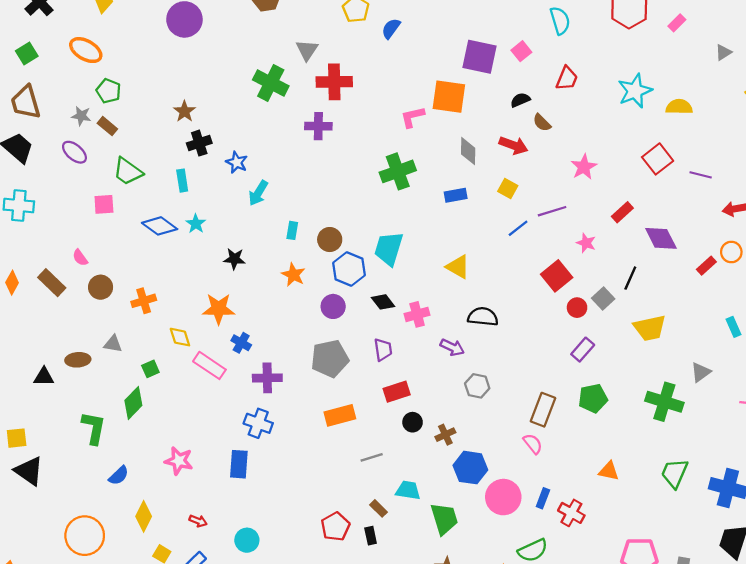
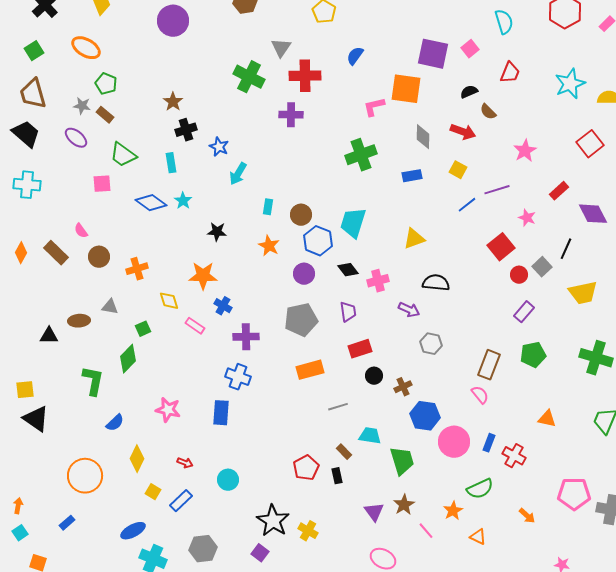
blue semicircle: (391, 29) -> (355, 56), moved
yellow triangle: (458, 267) -> (414, 239), turned -50
pink rectangle: (209, 365) -> (195, 326), size x0.7

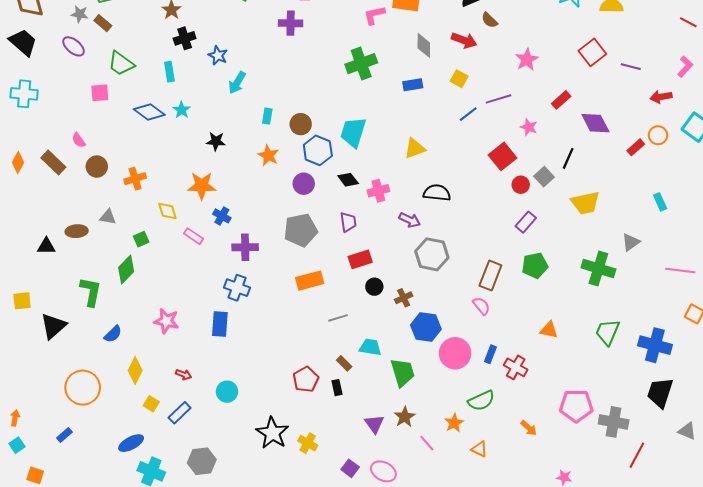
gray hexagon: (431, 344) -> (432, 254), size x1.5
black triangle: (36, 419) -> (53, 326), moved, turned 44
purple square: (260, 553) -> (350, 468), moved

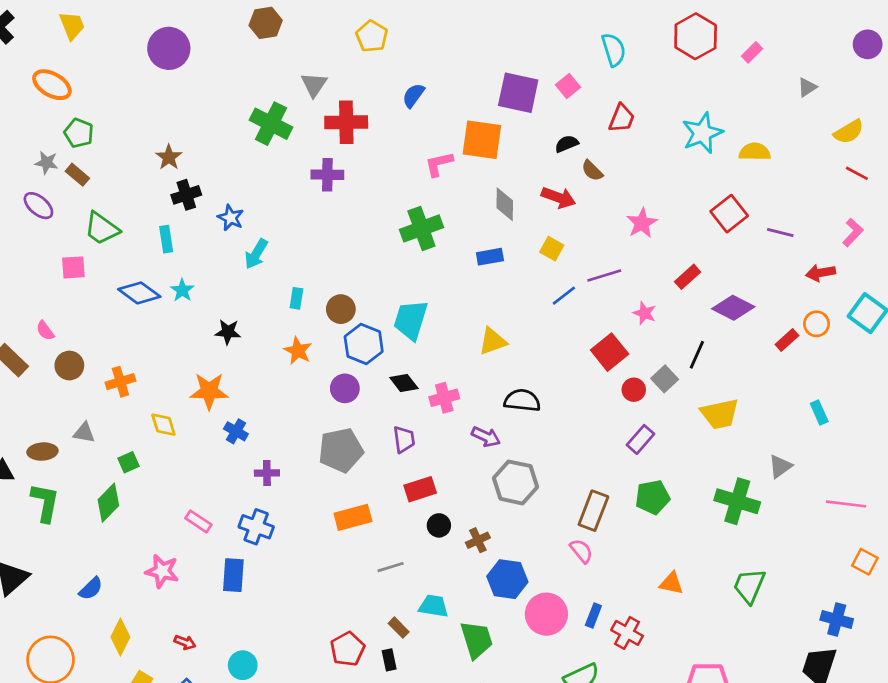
purple diamond: (595, 123) -> (733, 308), turned -36
pink rectangle: (194, 236) -> (198, 521), moved
purple cross: (245, 247) -> (267, 473), size x0.7
green L-shape: (91, 292) -> (45, 503), moved
blue cross: (655, 345) -> (837, 619), moved, size x0.7

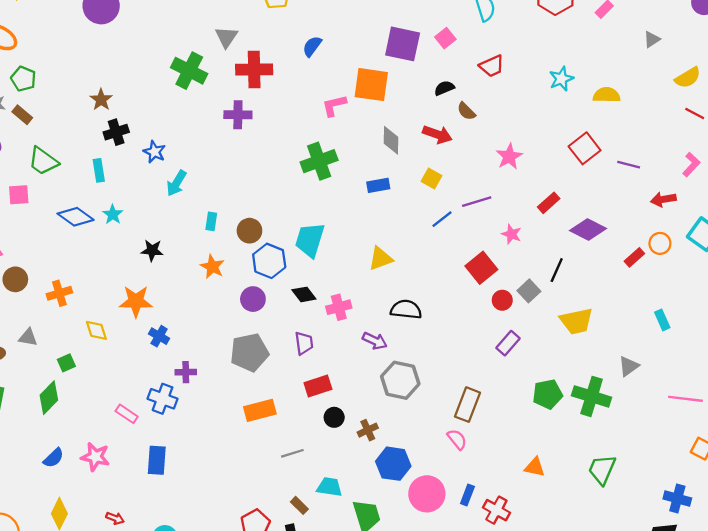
red trapezoid: (622, 118) -> (492, 66), turned 44
cyan star: (702, 133) -> (561, 79), size x0.7
green pentagon: (653, 497) -> (547, 394), moved
blue cross: (256, 527) -> (163, 399), moved
blue semicircle: (91, 589) -> (54, 458), moved

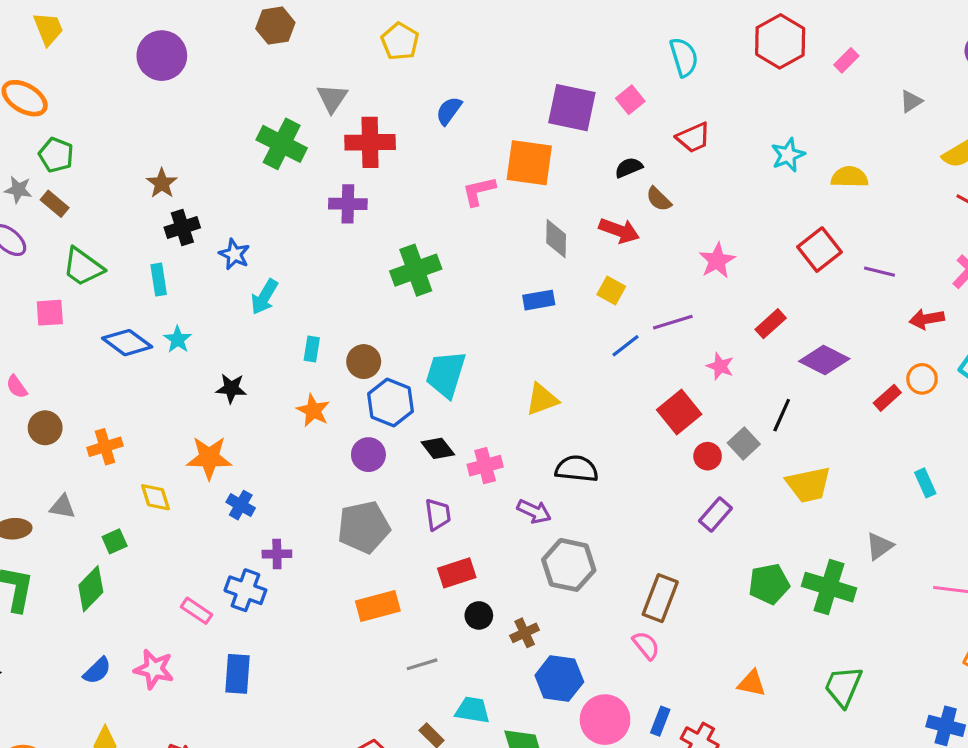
green cross: (319, 161) -> (416, 270), moved

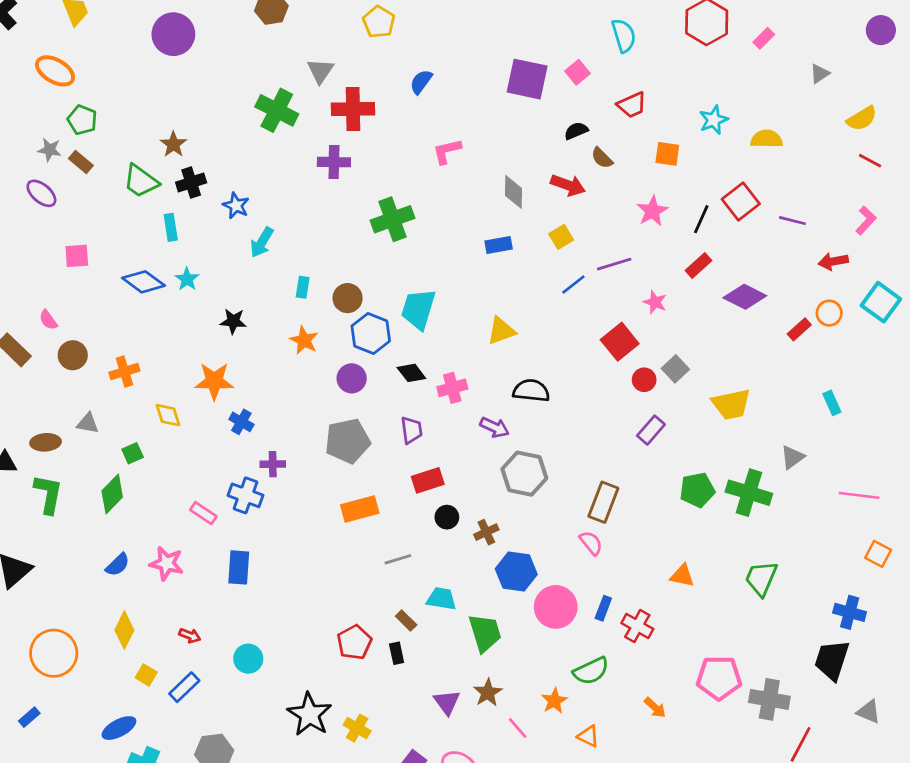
orange square: (529, 163) -> (667, 154), moved, size x0.6
green trapezoid: (83, 267) -> (141, 181), moved
yellow square: (611, 291) -> (561, 237), turned 30
black line: (782, 415) -> (701, 219), moved

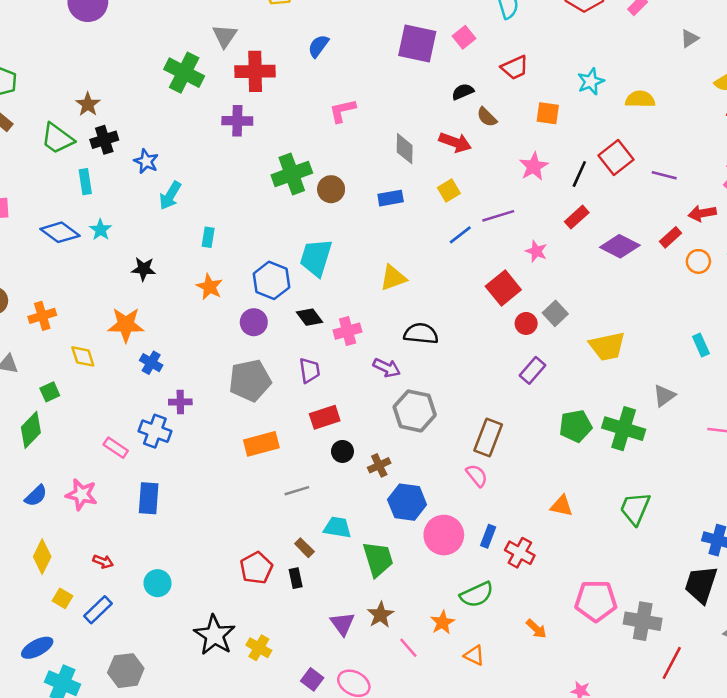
brown circle: (348, 298) -> (331, 189), moved
red rectangle: (799, 329) -> (671, 237), moved

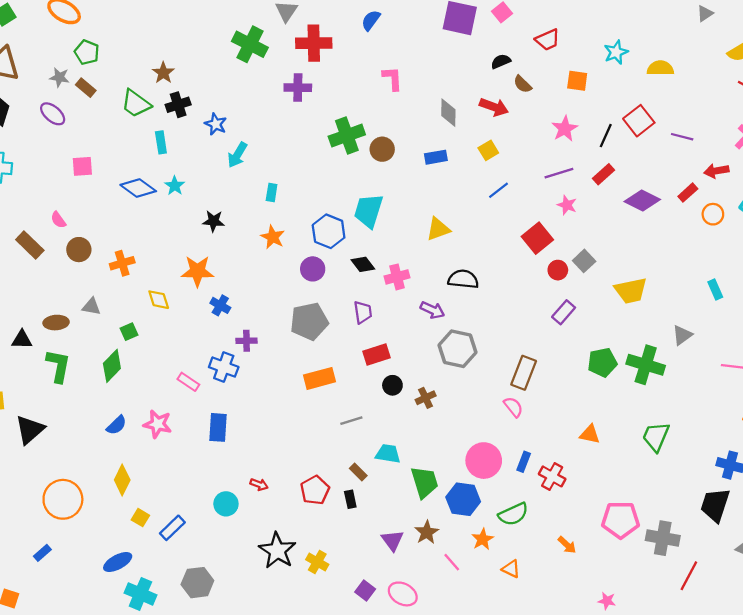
pink L-shape: (342, 111) -> (392, 78), turned 100
purple line: (498, 216) -> (559, 173), moved
blue hexagon: (407, 502) -> (463, 499), moved
red arrow: (103, 562) -> (259, 484), moved

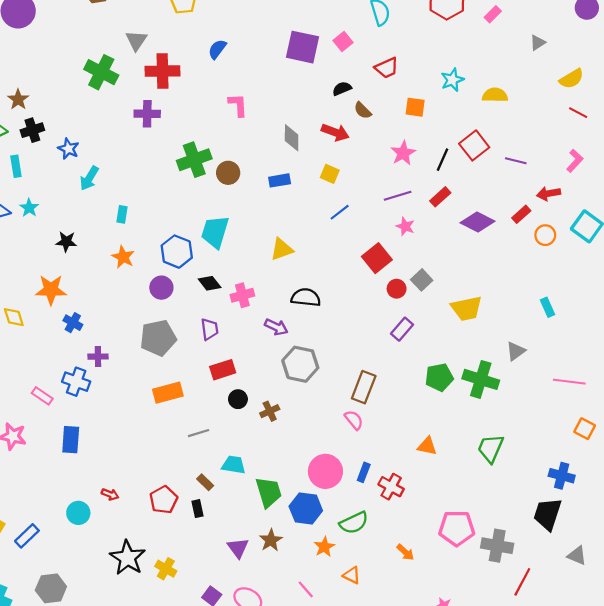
yellow square: (488, 150) -> (330, 174), turned -36
pink line: (452, 562) -> (306, 589), moved

